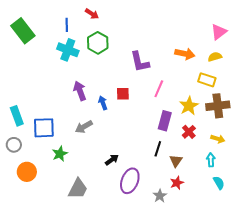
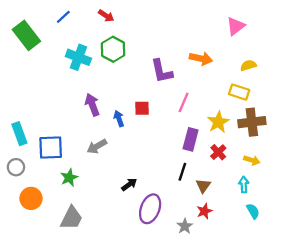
blue line: (67, 25) -> (63, 17), moved, turned 48
pink triangle: (219, 32) -> (236, 26), moved
orange arrow: (185, 54) -> (201, 58), moved
gray trapezoid: (78, 189) -> (71, 218), moved

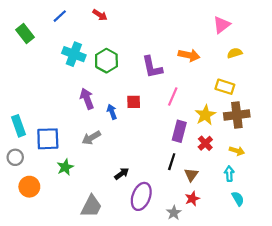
green rectangle: (26, 35) -> (25, 33), size x0.7
green hexagon: (113, 49) -> (106, 61), moved
yellow semicircle: (248, 65) -> (235, 53), moved
gray trapezoid: (71, 218) -> (91, 206), moved

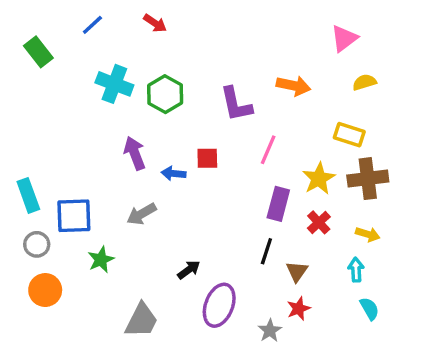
blue arrow: (112, 112) -> (174, 173), turned -64
gray circle: (15, 157) -> (37, 244), moved

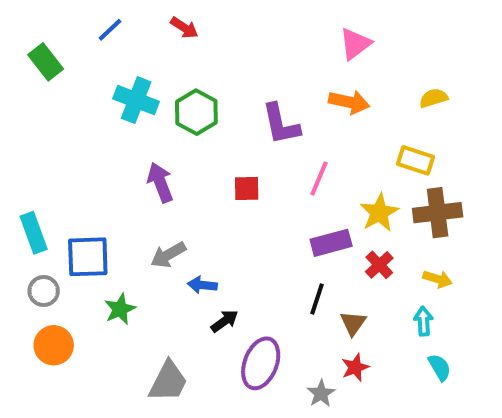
pink triangle: (344, 38) -> (355, 44), moved
blue arrow: (174, 173) -> (202, 285), moved
purple rectangle: (278, 204) -> (331, 243), turned 60

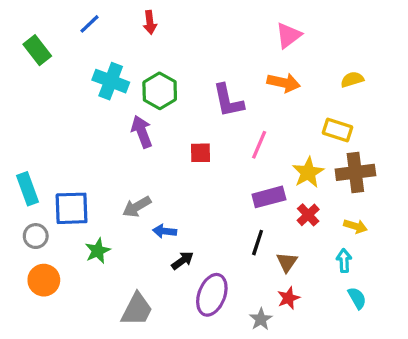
red arrow: (184, 28) -> (150, 22), turned 50
purple arrow: (160, 182) -> (142, 132), moved

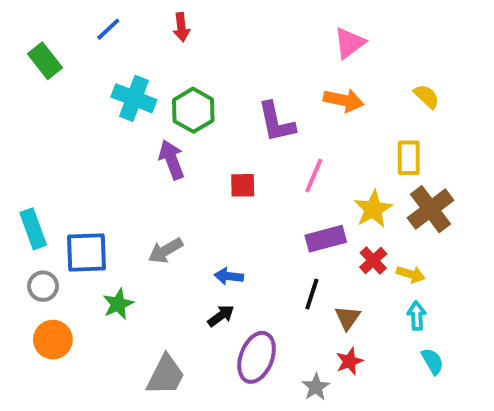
yellow semicircle: (352, 79) -> (427, 96), turned 60
yellow rectangle: (337, 130) -> (409, 158), turned 72
brown cross: (355, 172) -> (431, 209), turned -30
yellow arrow: (355, 226) -> (411, 274), moved
blue arrow: (165, 231) -> (229, 276), moved

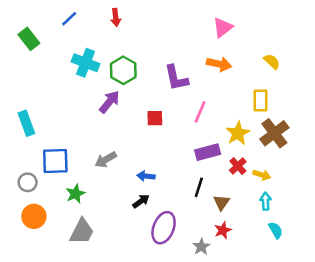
purple arrow: (172, 160) -> (109, 102), turned 60
cyan rectangle: (33, 229) -> (26, 123), moved
gray trapezoid: (166, 375) -> (82, 231), moved

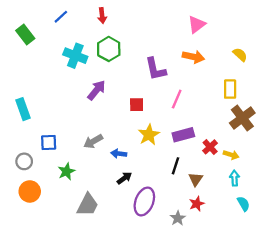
green hexagon: (123, 70) -> (109, 49), moved
yellow star: (238, 133) -> (149, 135), moved
blue square: (55, 161) -> (49, 142), size x0.7
blue arrow: (146, 176) -> (119, 154), moved
gray trapezoid: (82, 231) -> (88, 205), moved

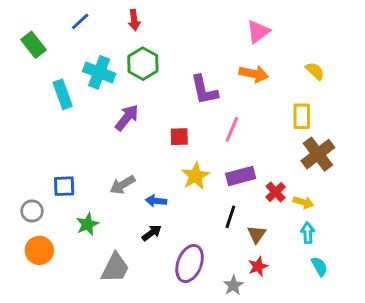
cyan rectangle: (23, 109) -> (63, 94), moved
black arrow: (124, 178) -> (152, 233), moved

